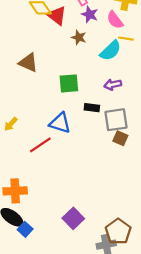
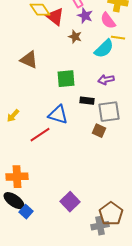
brown square: (120, 138) -> (99, 131), moved

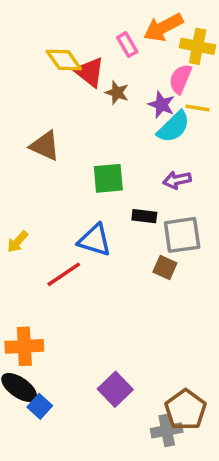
purple star: (85, 16) -> (162, 105), moved
pink semicircle: (108, 21) -> (180, 79), turned 60
brown star: (75, 37) -> (117, 93), moved

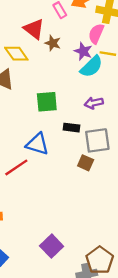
yellow diamond: (64, 60) -> (16, 54), moved

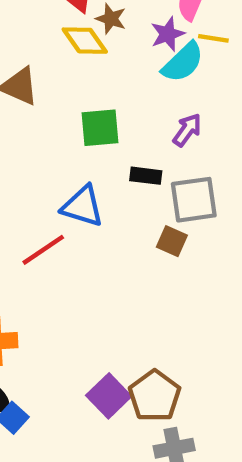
purple star: (83, 51) -> (168, 34), turned 30
yellow diamond: (16, 54) -> (85, 41), moved
purple arrow: (94, 103) -> (187, 130), turned 138
brown pentagon: (100, 260) -> (155, 396), moved

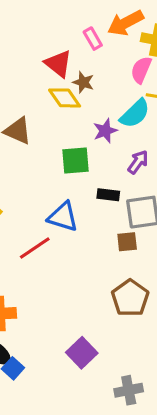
purple star: (168, 34) -> (105, 131), moved
brown square: (172, 241) -> (127, 242), turned -30
brown pentagon: (155, 396) -> (130, 298), moved

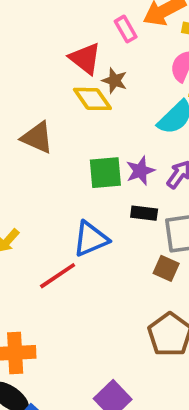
purple star: (105, 131) -> (140, 171), moved
blue triangle: (63, 217) -> (91, 239), turned -40
brown square: (127, 242) -> (166, 268), turned 30

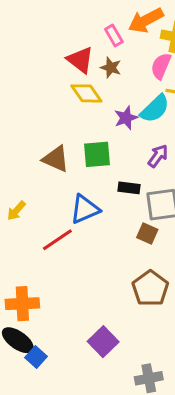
brown star: (115, 81) -> (111, 68), moved
brown triangle: (37, 138) -> (56, 159), moved
purple star: (140, 171) -> (126, 118), moved

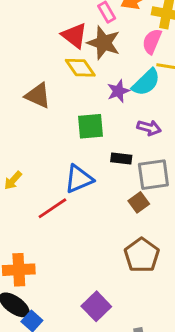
brown star: (111, 68) -> (104, 43), size x1.6
purple arrow: (158, 156) -> (149, 128), turned 70
brown triangle: (56, 159) -> (38, 96), moved
brown square: (147, 234) -> (139, 202), turned 30

